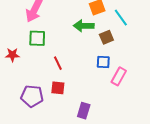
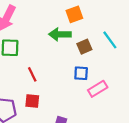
cyan line: (121, 18) -> (110, 40), moved
pink rectangle: (119, 76) -> (98, 89), turned 30

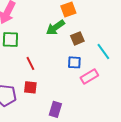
green arrow: (60, 34) -> (55, 27), turned -36
cyan line: (110, 40) -> (103, 51), moved

